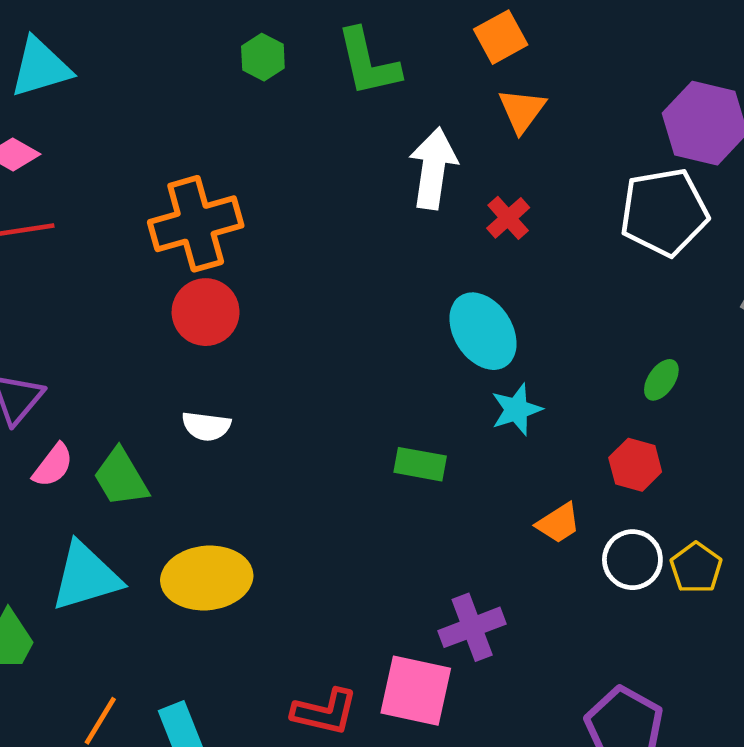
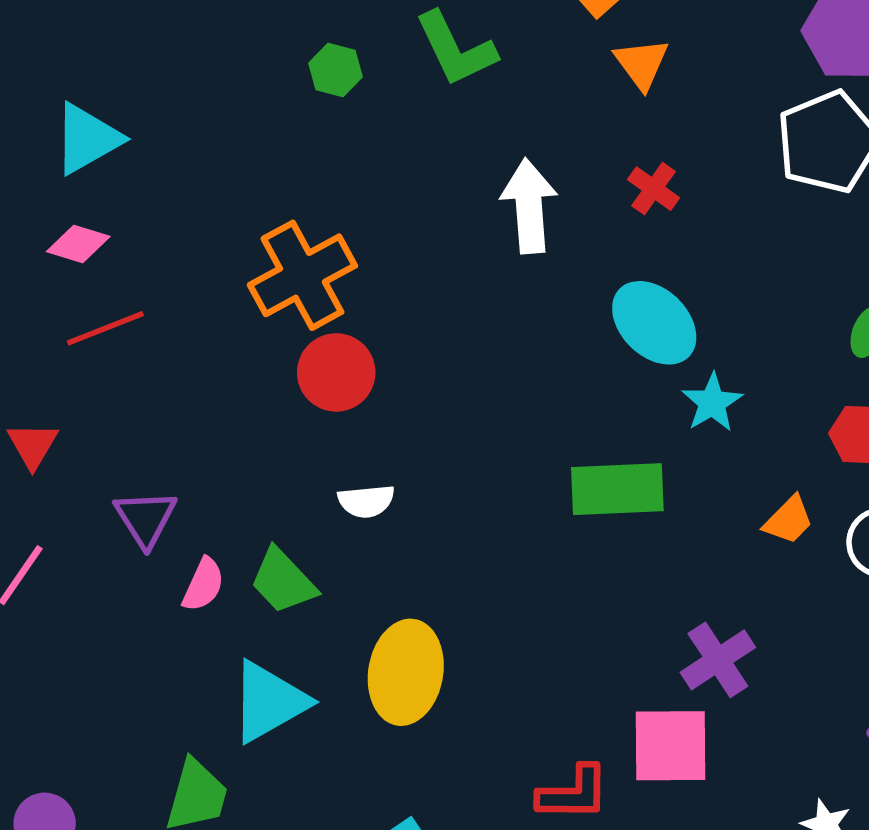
white arrow: (433, 168) -> (529, 206), moved
green rectangle: (420, 464) -> (617, 489), size x1.6
yellow ellipse: (207, 578) -> (406, 672), turned -62

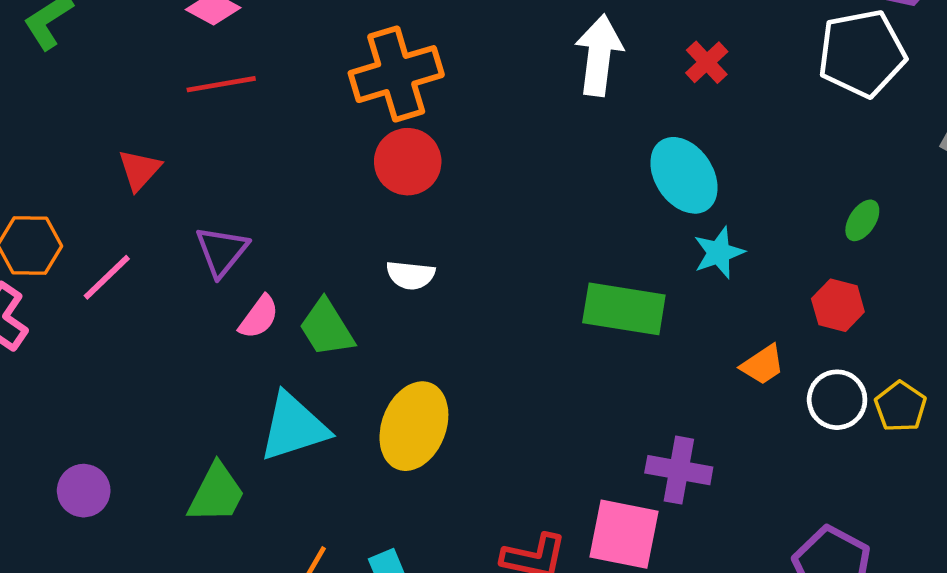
purple cross: (718, 660) -> (679, 470), turned 32

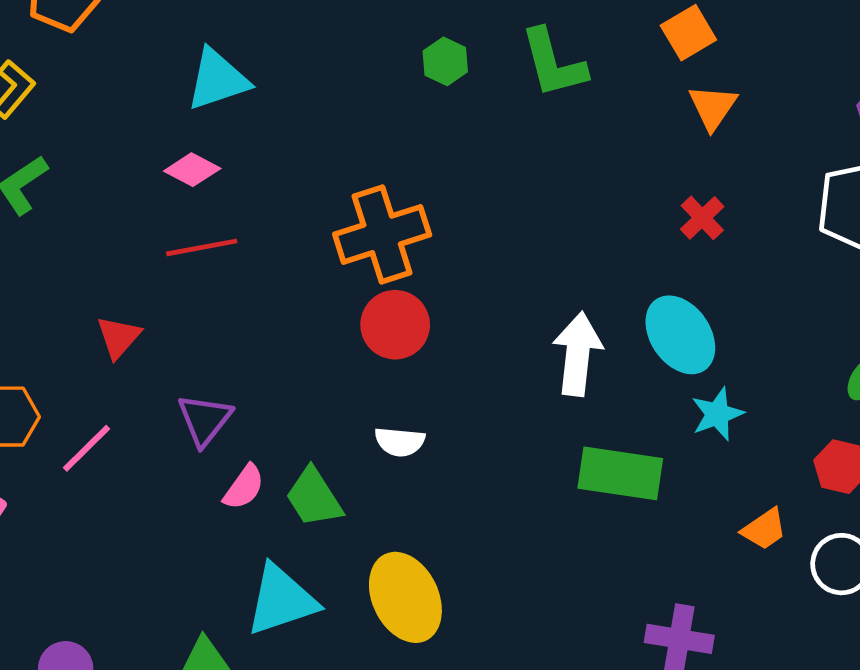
white arrow: (599, 55) -> (578, 354), moved
yellow ellipse: (414, 426) -> (405, 597), turned -46

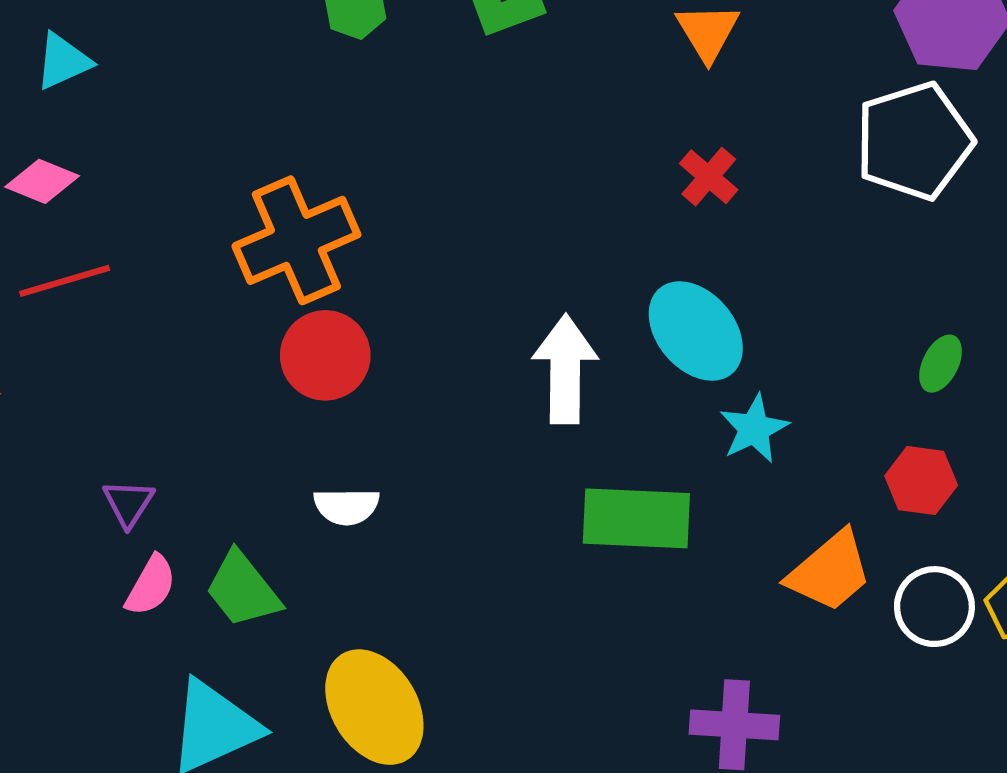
cyan triangle: (218, 79) -> (63, 61), size x0.7
purple triangle: (205, 420) -> (128, 503), moved, size x0.7
orange trapezoid: (764, 529) -> (830, 571), size x1.5

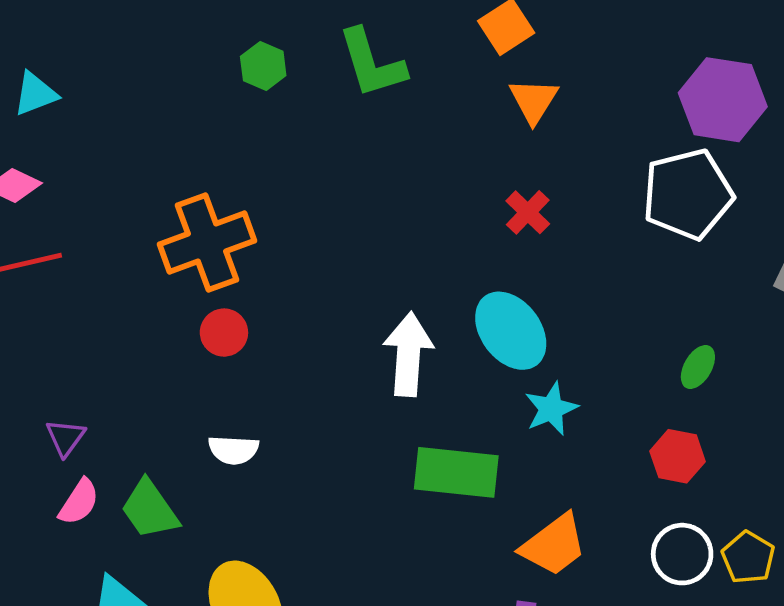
red circle: (325, 355) -> (224, 333), size x0.7
orange trapezoid: (830, 571) -> (554, 545), moved

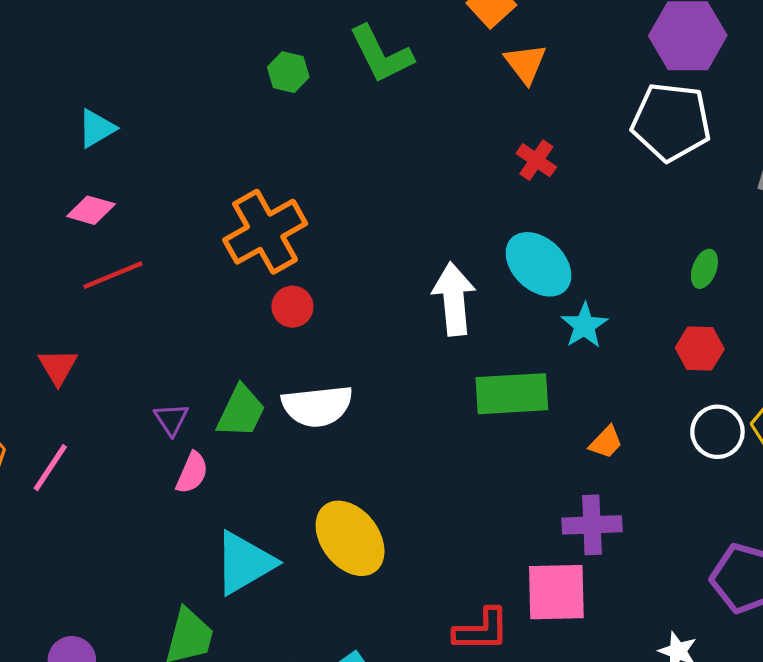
white pentagon: (688, 194) -> (671, 122), turned 30
white semicircle: (233, 450) -> (317, 406), size x1.6
green trapezoid: (150, 509) -> (241, 411), moved, turned -110
orange trapezoid: (554, 545) -> (606, 442), size x0.6

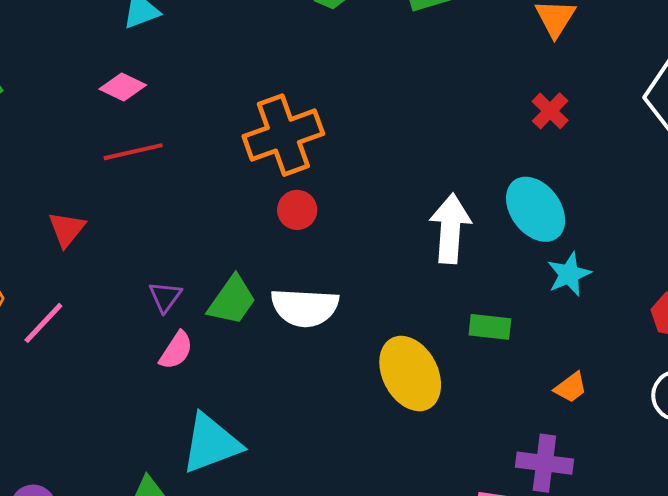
green rectangle: (512, 394) -> (490, 327), size x0.6
yellow ellipse: (350, 538) -> (410, 373), moved

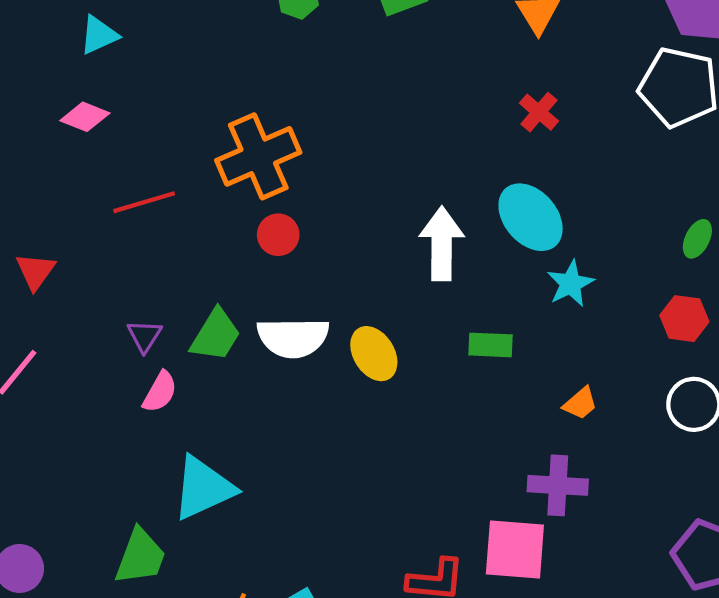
red line: (133, 152) -> (144, 202), moved
yellow ellipse: (410, 373) -> (374, 354), moved, size x0.7

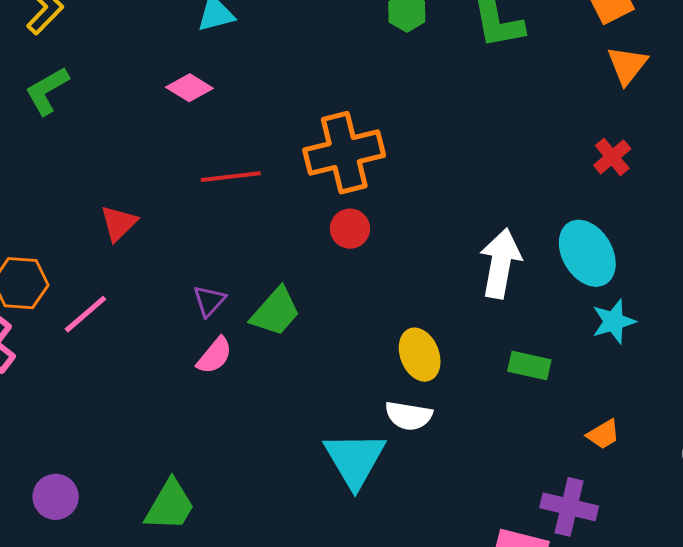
white semicircle: (293, 337) -> (409, 416), moved, size x0.7
cyan triangle: (203, 488) -> (355, 460), moved, turned -46

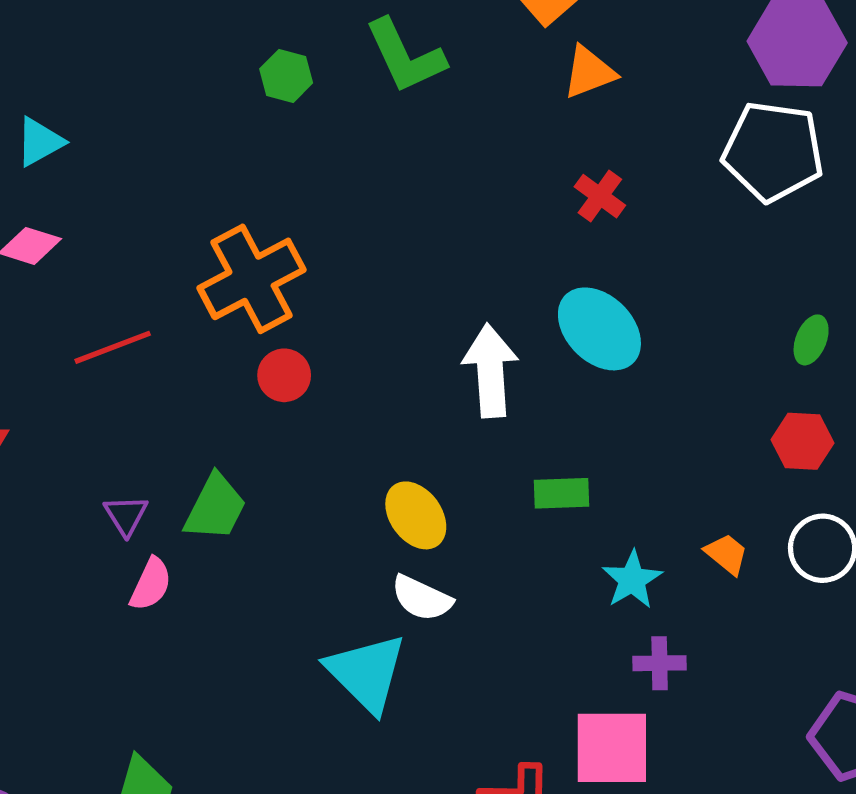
orange triangle: (627, 65) -> (589, 72), turned 45
cyan star: (614, 321) -> (632, 580), moved
white semicircle: (409, 416) -> (422, 598), turned 30
orange trapezoid: (603, 434) -> (726, 554), moved, turned -96
purple cross: (569, 507) -> (660, 663), size x0.7

